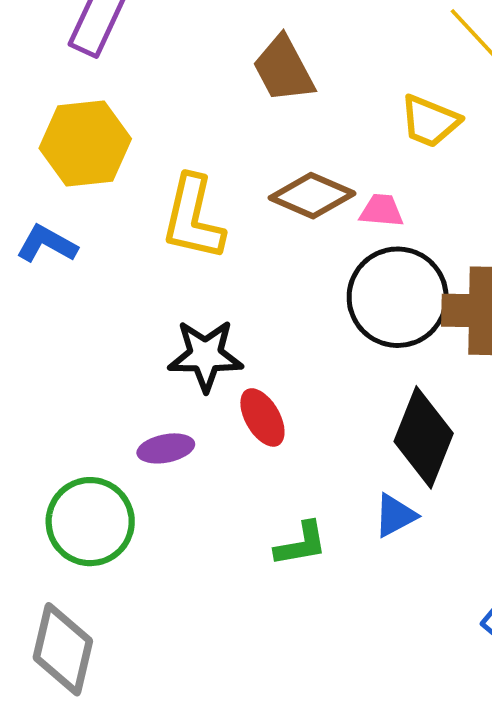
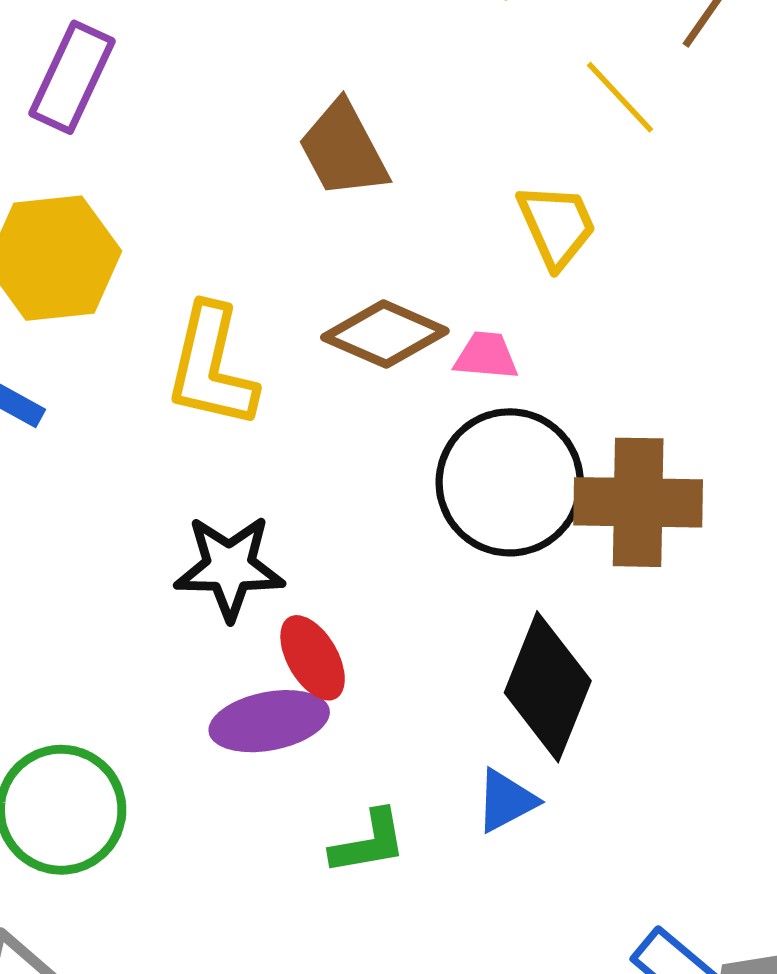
yellow trapezoid: (430, 121) -> (557, 226), turned -136
purple ellipse: (166, 448) -> (269, 721), moved, size x1.4

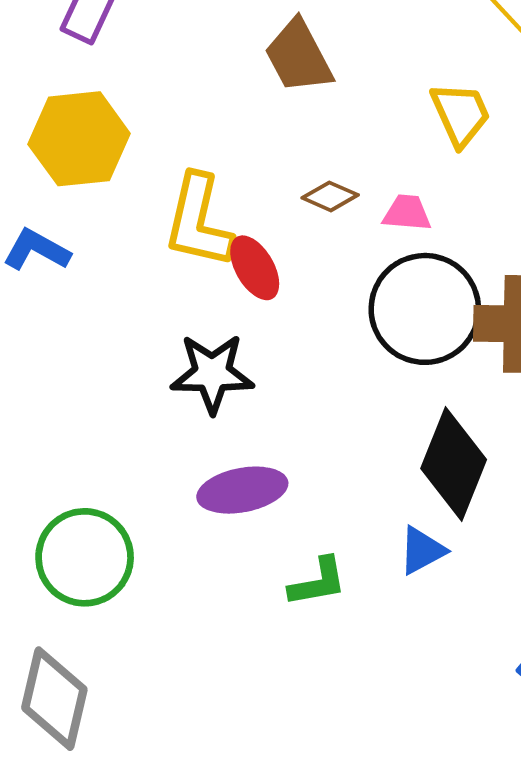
brown diamond: (385, 334) -> (330, 196), size x0.6
red ellipse: (313, 658) -> (255, 268), moved

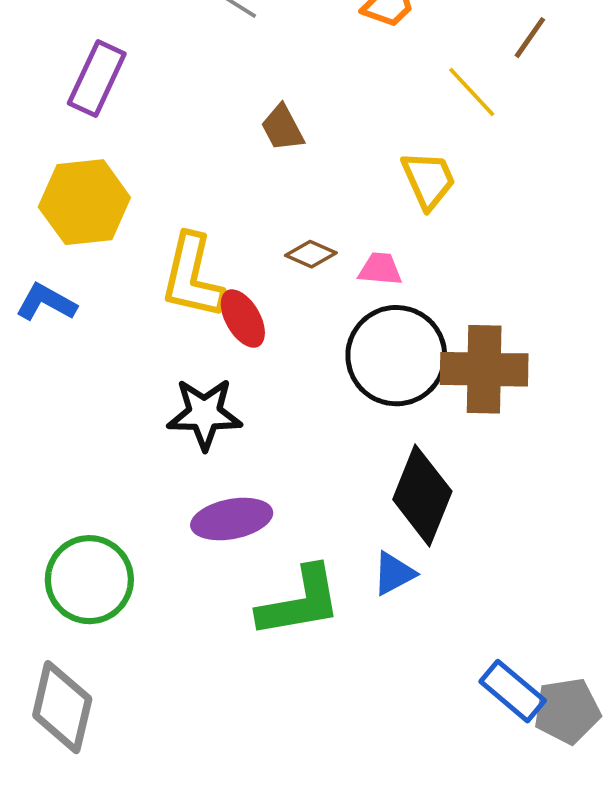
brown trapezoid: (299, 57) -> (282, 128), size x0.7
green L-shape: (318, 582) -> (300, 602), size x1.6

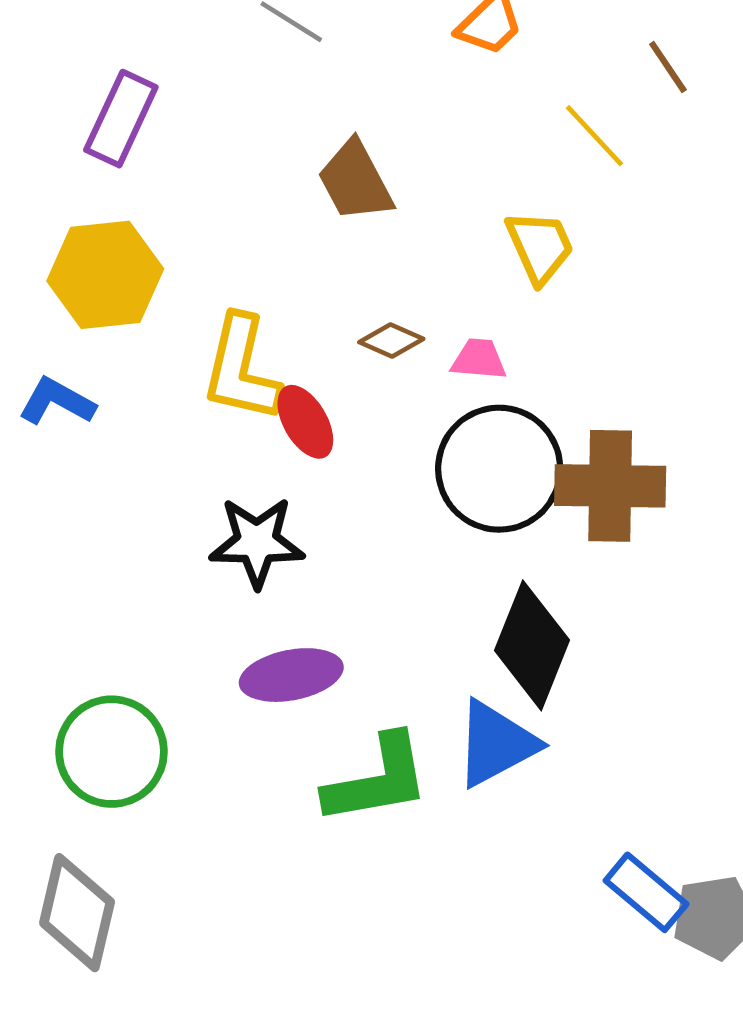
brown line: (530, 38) -> (668, 67), turned -69
brown trapezoid: (282, 128) -> (355, 181), size x1.4
blue triangle: (394, 573) -> (496, 744), size x1.6

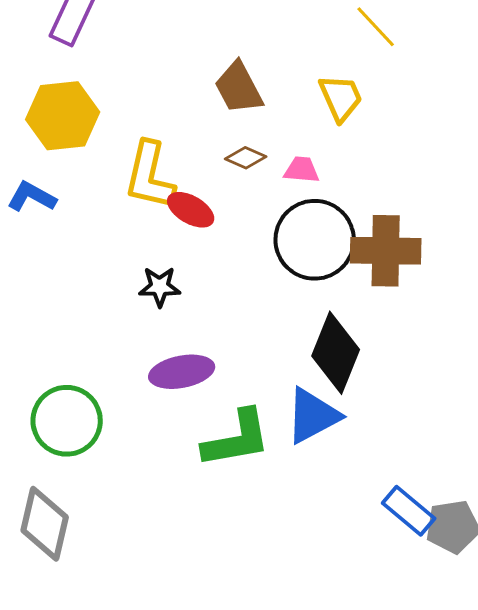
brown trapezoid: (355, 181) -> (239, 88), moved
red ellipse: (305, 422) -> (191, 210), turned -30
black star: (257, 542) -> (160, 287), size x0.7

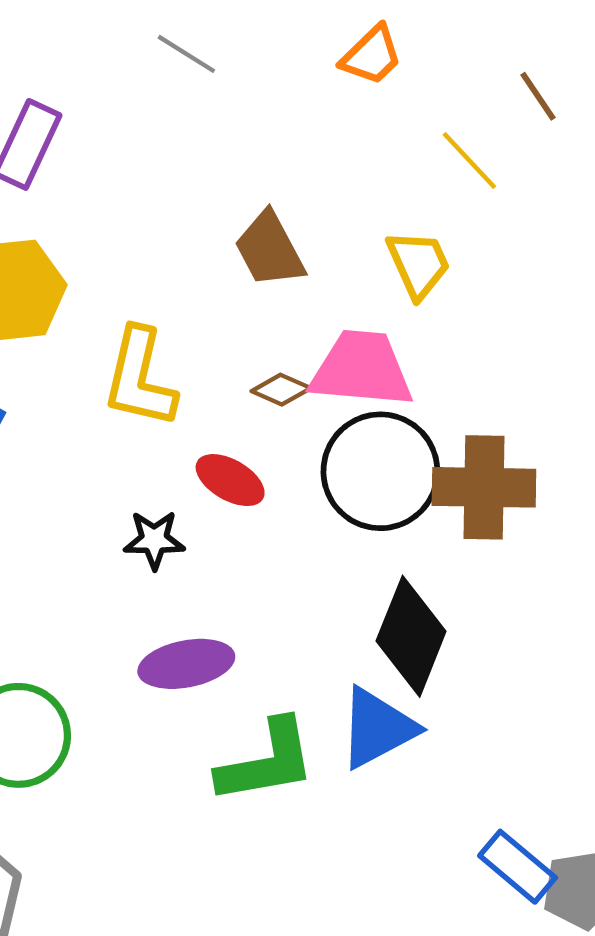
brown diamond: (246, 158) -> (281, 390), moved
pink trapezoid: (302, 170) -> (361, 369), size x2.0
red ellipse: (191, 210) -> (230, 480), moved

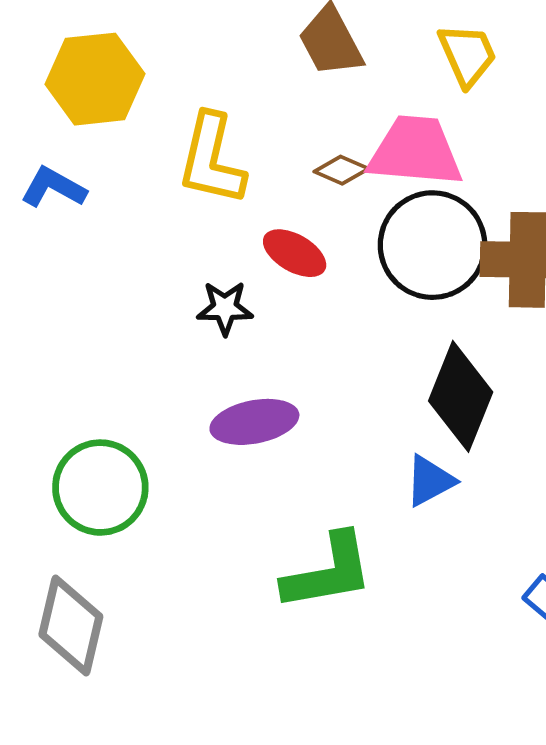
blue triangle: (377, 728) -> (430, 481), size x0.7
green L-shape: (267, 762) -> (328, 572), moved

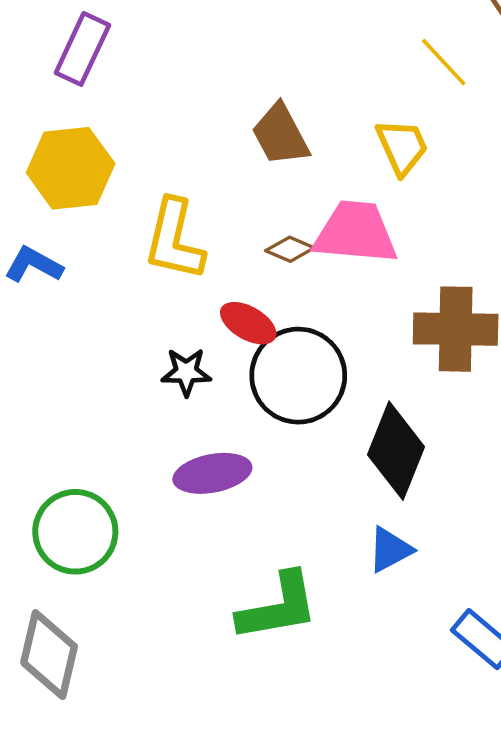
black circle: (433, 245) -> (298, 376), moved
blue triangle: (430, 481) -> (390, 550), moved

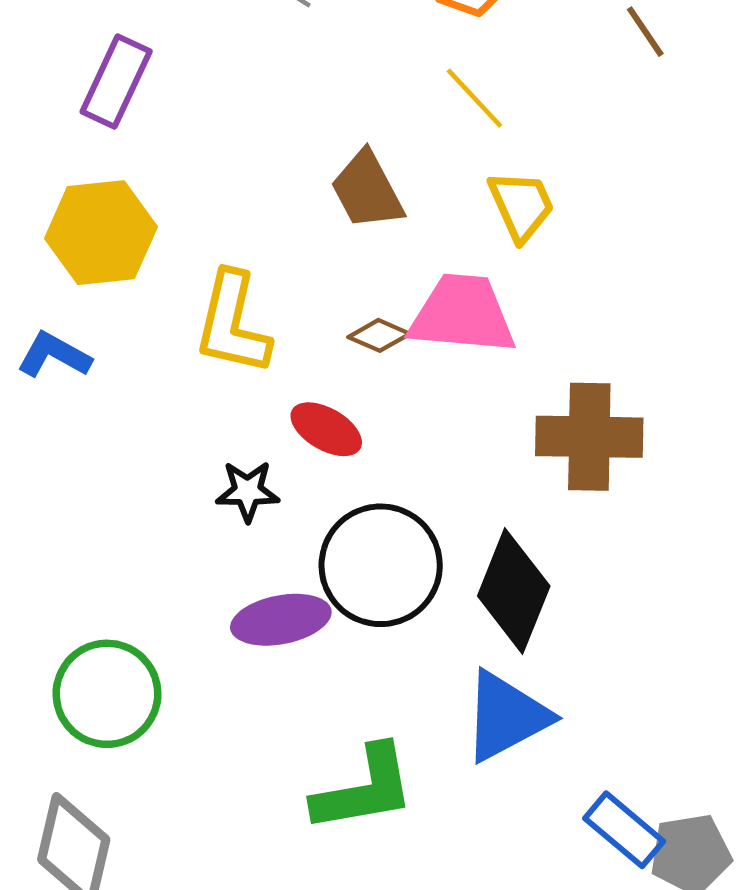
yellow line: (444, 62) -> (474, 98), moved
black circle: (298, 376) -> (381, 565), moved
blue triangle: (390, 550) -> (506, 716), size x1.6

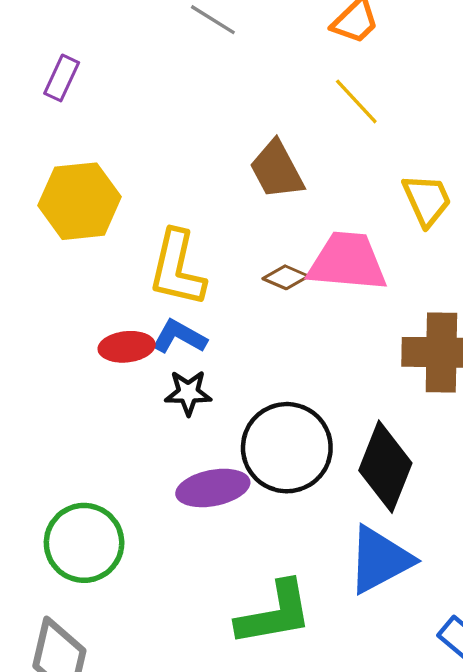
purple rectangle: (116, 81) -> (62, 78), moved, size x0.7
yellow trapezoid: (521, 205) -> (427, 200), moved
blue L-shape: (54, 355) -> (179, 337), moved
red ellipse: (326, 429) -> (127, 347), moved, turned -36

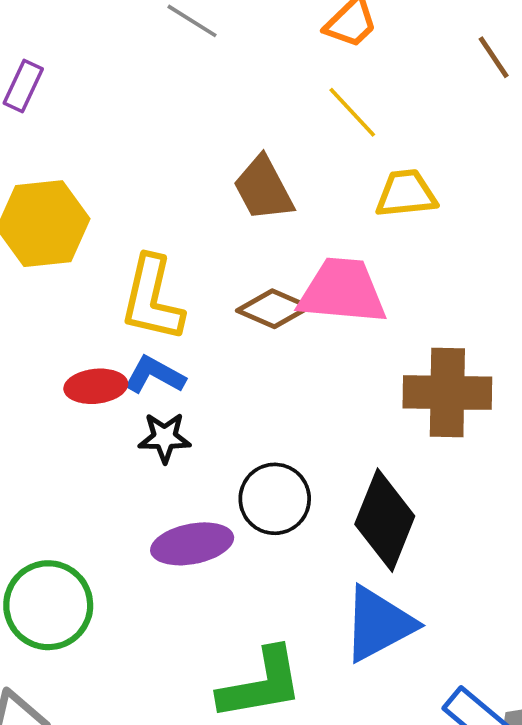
yellow trapezoid: (427, 200) -> (406, 194), moved, turned -72
brown diamond: (286, 277) -> (273, 309), size x1.4
black circle: (287, 448) -> (275, 499), size x0.7

